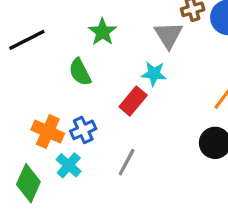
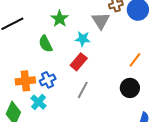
cyan star: (154, 74) -> (83, 39), moved
orange cross: (48, 132) -> (25, 81), turned -30
gray line: (127, 162) -> (83, 90), moved

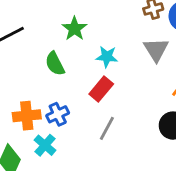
gray triangle: (101, 21) -> (156, 50), moved

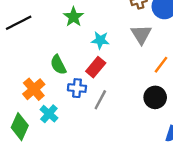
green semicircle: (55, 64) -> (58, 65), moved
blue cross: (58, 114) -> (77, 88), moved, turned 30
orange cross: (27, 116) -> (34, 89), turned -35

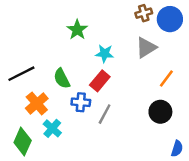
black line: (19, 23) -> (21, 74), moved
gray triangle: (141, 34) -> (146, 48), turned 30

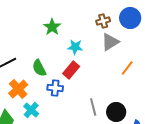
brown cross: (144, 13) -> (103, 21), moved
black circle: (160, 112) -> (116, 112), moved
gray line: (105, 114) -> (93, 107), moved, turned -42

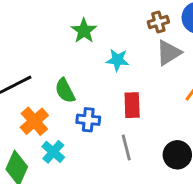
red rectangle: (71, 70) -> (132, 105), moved, turned -42
gray line: (93, 107) -> (126, 148), moved

